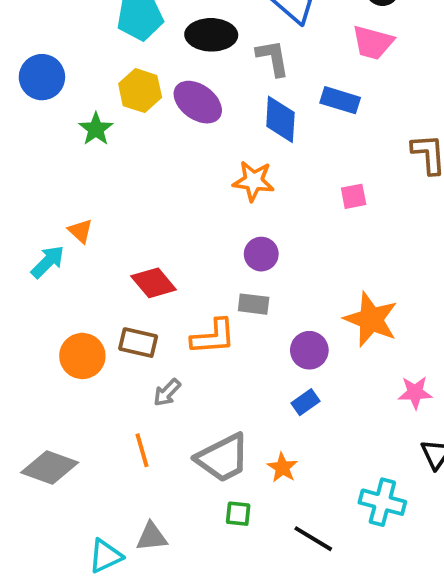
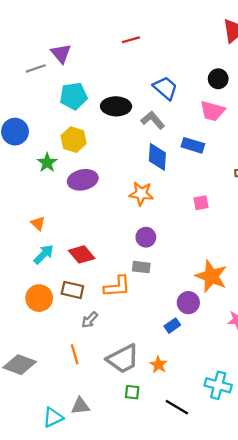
gray L-shape: (273, 58) -> (153, 120), turned -30
purple ellipse: (198, 102) -> (83, 180), moved, turned -48
cyan arrow: (48, 262) -> (44, 254), moved
purple circle: (309, 350) -> (188, 303), moved

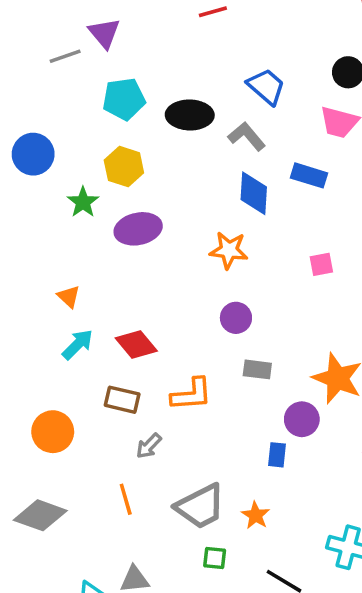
gray rectangle: (141, 267) -> (257, 369), moved
orange circle: (39, 298) -> (53, 432), moved
blue rectangle: (172, 326) -> (277, 455), turned -49

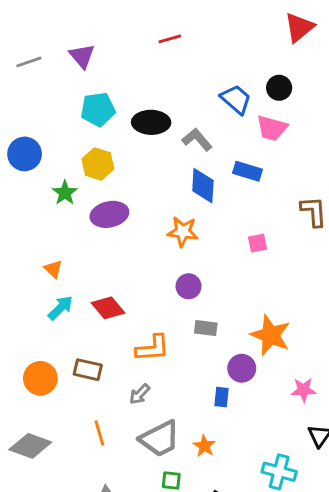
gray line: (65, 56) -> (29, 62), moved
blue trapezoid: (266, 87) -> (236, 99), moved
brown rectangle: (122, 400) -> (88, 370), moved
gray arrow: (149, 446) -> (140, 394), moved

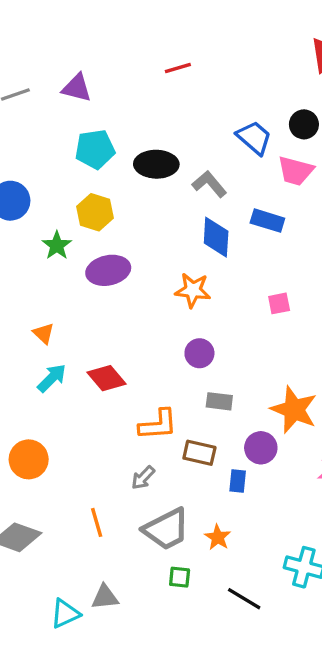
purple triangle: (82, 56) -> (77, 88), turned -36
brown rectangle: (88, 370) -> (199, 453), moved

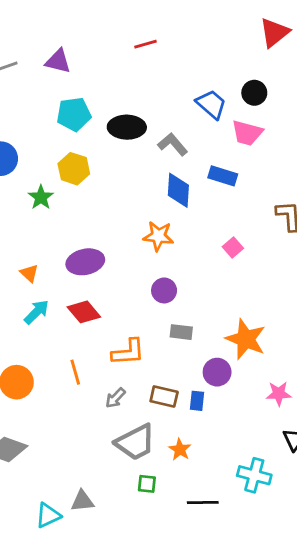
purple ellipse: (108, 270) -> (85, 262), moved
pink square: (279, 303) -> (233, 247), turned -30
brown rectangle: (199, 453) -> (164, 396), moved
orange line: (97, 522) -> (75, 372), moved
black line: (244, 599) -> (203, 502), turned -32

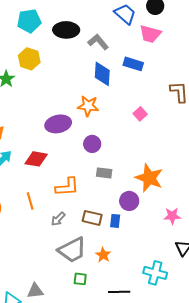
purple ellipse: (85, 262) -> (58, 124), moved
red diamond: (84, 312) -> (36, 159), turned -40

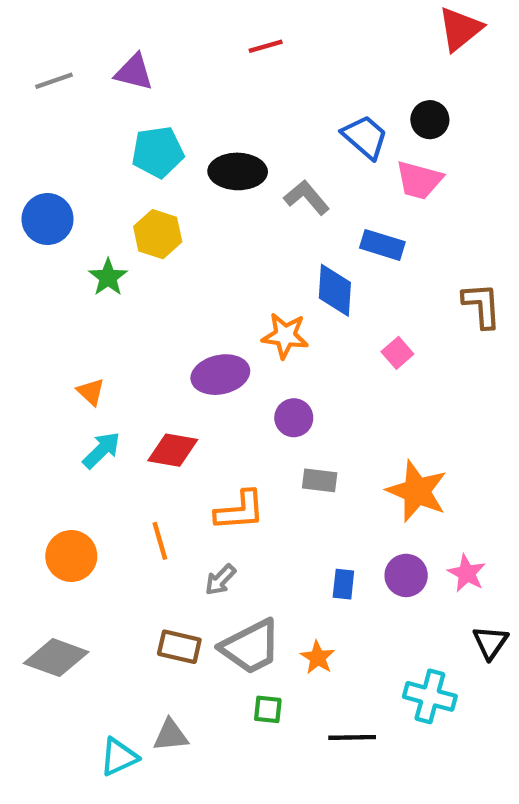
blue diamond: (102, 74) -> (335, 290), moved
purple circle: (129, 201) -> (406, 575), moved
pink star: (172, 216) -> (467, 573), turned 30
brown rectangle: (92, 218) -> (179, 647), moved

